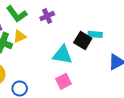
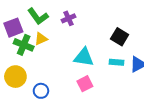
cyan rectangle: (95, 34) -> (116, 62), moved
black square: (83, 41) -> (120, 37), moved

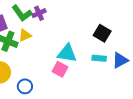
purple cross: (69, 18) -> (39, 13), moved
pink square: (85, 84) -> (60, 69), moved, turned -35

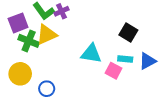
yellow triangle: (25, 35) -> (47, 35), size x1.5
pink square: (60, 69) -> (113, 71), moved

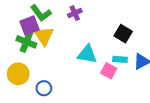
purple cross: (62, 11) -> (75, 13), moved
purple square: (18, 23) -> (29, 25), moved
yellow triangle: (47, 35) -> (44, 36), turned -40

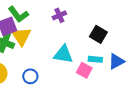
purple cross: (75, 13) -> (59, 15), moved
blue circle: (44, 88) -> (30, 76), moved

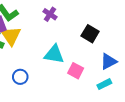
purple cross: (59, 15) -> (50, 14), turned -32
cyan rectangle: (95, 59) -> (104, 84), moved, turned -32

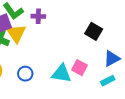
purple cross: (50, 14) -> (38, 16), moved, turned -32
cyan triangle: (54, 54) -> (61, 74), moved

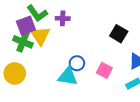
blue circle: (25, 74) -> (77, 63), moved
cyan triangle: (61, 74) -> (68, 76), moved

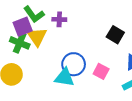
blue circle: (77, 63) -> (74, 64), size x1.5

